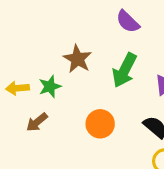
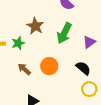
brown arrow: (37, 122) -> (24, 69), moved, turned 80

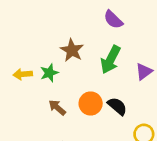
black semicircle: (83, 68) -> (117, 106), moved

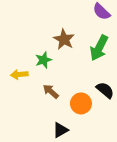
yellow arrow: (23, 74) -> (19, 74), moved
orange circle: (91, 104) -> (81, 103), moved

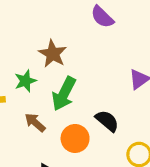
green arrow: (99, 48) -> (64, 94), moved

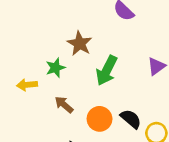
green arrow: (64, 94) -> (107, 71), moved
black semicircle: (107, 121) -> (131, 119), moved

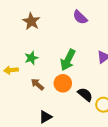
brown star: (80, 44) -> (31, 21), moved
orange circle: (100, 119) -> (63, 83), moved

